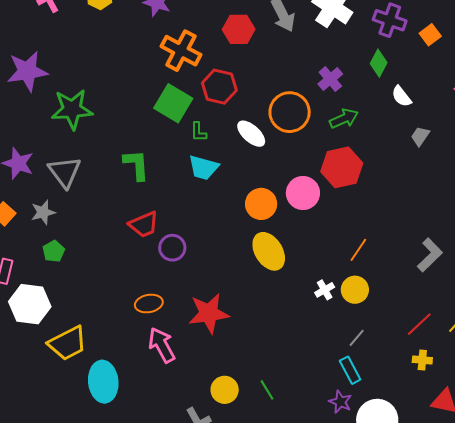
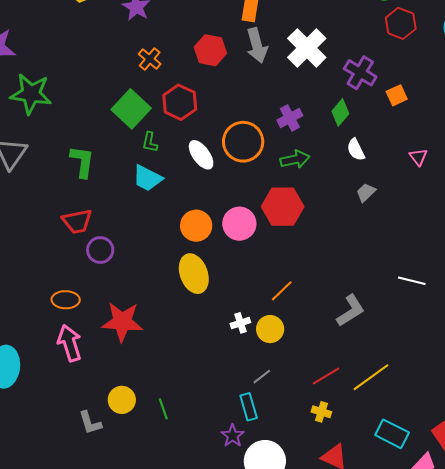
orange cross: (181, 51) -> (150, 59), size x0.6

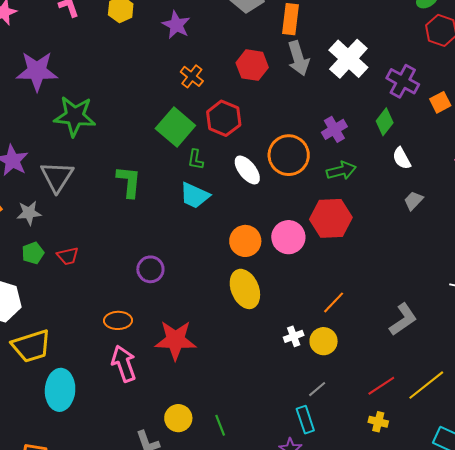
red trapezoid: (77, 221) -> (68, 256), moved, size x0.7

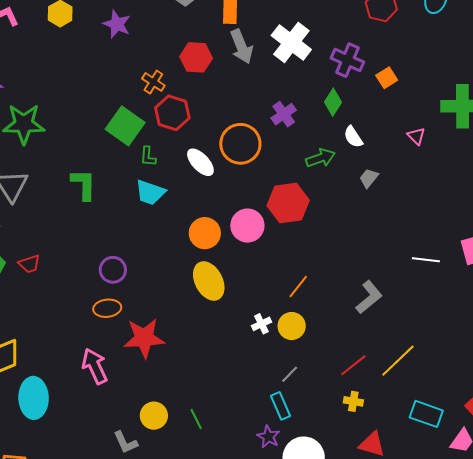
orange cross: (192, 76) -> (153, 82), moved
green arrow: (341, 171) -> (320, 158), moved
orange ellipse: (118, 320) -> (107, 308), moved

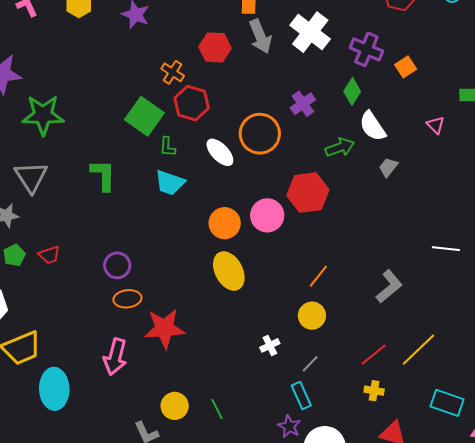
white semicircle: (353, 137) -> (373, 126), size x1.4
purple circle: (113, 270) -> (117, 265), moved
white cross: (261, 324) -> (270, 345), moved
pink arrow: (95, 366) -> (115, 357), turned -141

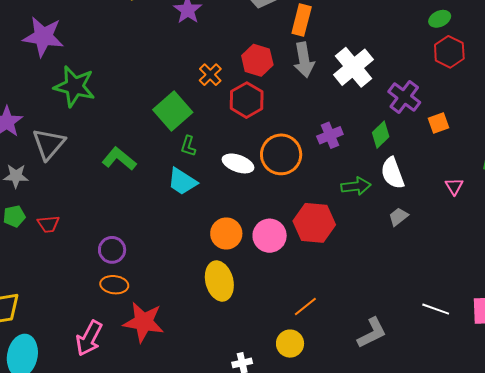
red hexagon: (192, 103) -> (247, 100), moved
white ellipse: (220, 152) -> (238, 163), turned -40
green L-shape: (103, 175) -> (119, 159), turned -64

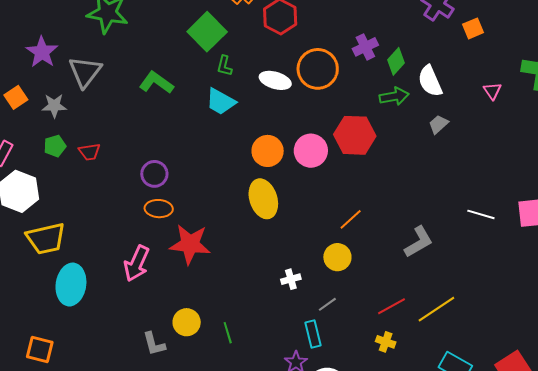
green diamond: (381, 135) -> (396, 61), moved

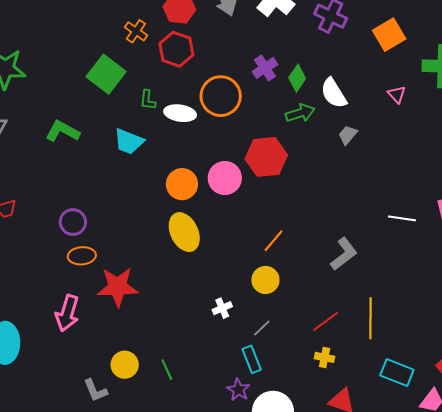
orange square: (473, 28) -> (389, 35), moved, size x1.5
green L-shape: (224, 66) -> (148, 100), moved
yellow line: (436, 309) -> (371, 318), turned -48

